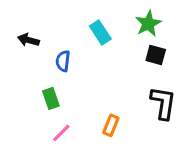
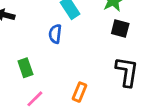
blue semicircle: (63, 61) -> (55, 34), moved

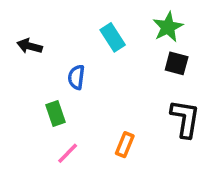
blue semicircle: (55, 34) -> (76, 77), moved

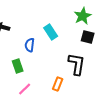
cyan rectangle: (113, 37) -> (51, 32), moved
black L-shape: (185, 119) -> (77, 64), moved

